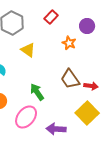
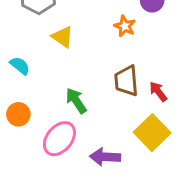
brown trapezoid: (70, 79) -> (126, 81), turned 30
red arrow: (91, 86) -> (158, 92), turned -136

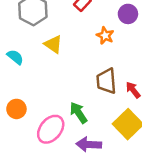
cyan semicircle: (20, 66) -> (15, 57), moved
green arrow: (76, 101) -> (79, 113), moved

